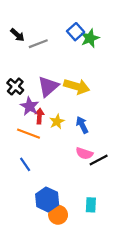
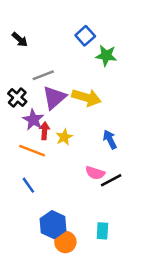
green star: (90, 38) -> (106, 56), moved, turned 30
gray line: (38, 44) -> (43, 75), moved
blue arrow: (82, 125) -> (110, 139), moved

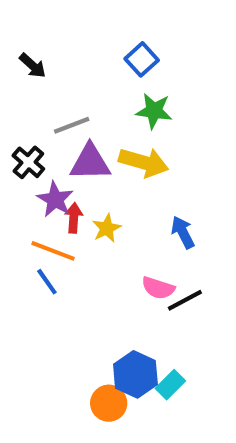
green star: (106, 56) -> (154, 111), moved
purple triangle: (54, 98) -> (90, 162), turned 40
blue line: (28, 185) -> (47, 282), moved
blue hexagon: (53, 225) -> (135, 374), moved
cyan rectangle: (102, 231) -> (170, 385), turned 42

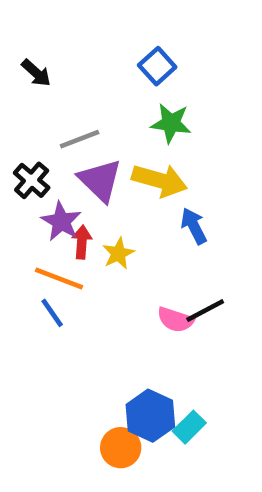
purple triangle: (90, 162) -> (100, 180), turned 45
blue arrow: (183, 232) -> (194, 226), moved
black line: (185, 300) -> (205, 311), moved

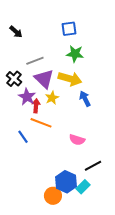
blue square: (157, 66) -> (69, 29), turned 35
yellow star: (118, 253) -> (52, 98), moved
orange line: (59, 279) -> (41, 123), moved
black line: (205, 311) -> (93, 166), moved

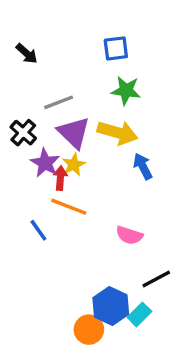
yellow star: (52, 98) -> (74, 165), moved

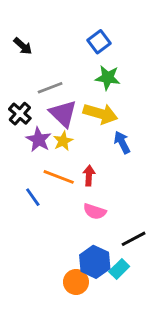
blue square: (116, 48) -> (99, 42), turned -30
red arrow: (60, 178) -> (89, 176), moved
pink semicircle: (129, 235) -> (95, 211), moved

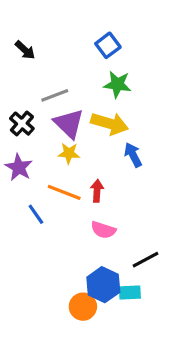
purple star: (39, 140) -> (19, 167), moved
yellow star: (63, 141) -> (69, 153), turned 30
cyan rectangle: (119, 269) -> (130, 293), turned 42

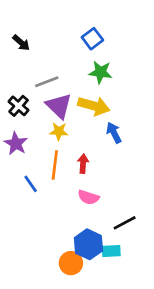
orange line: (64, 192) -> (55, 165), turned 76

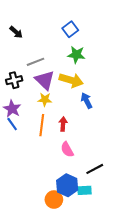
black cross: (19, 106) -> (14, 80), turned 35
blue line: (31, 184) -> (12, 124), moved
pink semicircle: (88, 197) -> (67, 150), turned 42

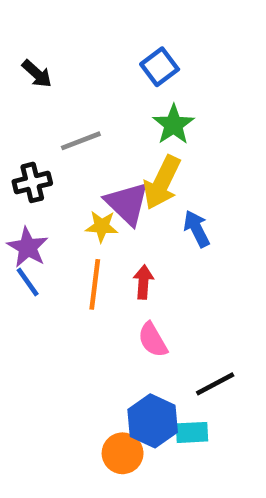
green star: (76, 55) -> (173, 125), turned 30
purple triangle: (45, 80) -> (127, 203), moved
yellow arrow: (71, 80) -> (162, 182), turned 100

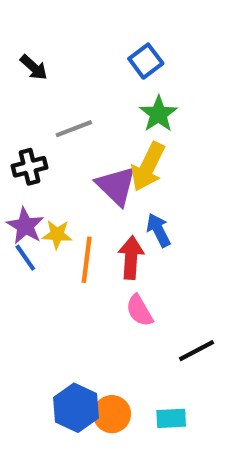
yellow star: (102, 226) -> (57, 234), moved
blue arrow: (197, 229) -> (158, 230), moved
red arrow: (143, 282) -> (131, 258), size x1.4
blue hexagon: (153, 421) -> (76, 408), moved
cyan rectangle: (192, 432) -> (171, 418), moved

